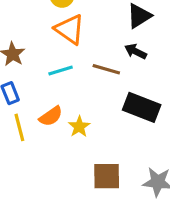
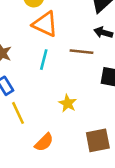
cyan line: (61, 70) -> (44, 60), turned -48
orange semicircle: (51, 116) -> (44, 142), moved

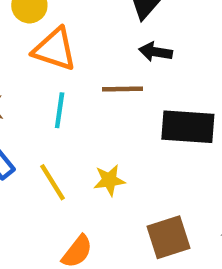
yellow star: (68, 103) -> (109, 180), turned -30
yellow line: (18, 113) -> (53, 182), moved

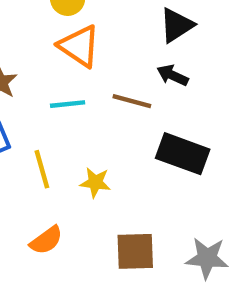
cyan line: (60, 110) -> (68, 104), turned 60

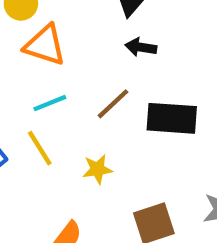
brown line: (132, 101) -> (113, 104), moved, turned -42
yellow line: (42, 169) -> (40, 148), moved

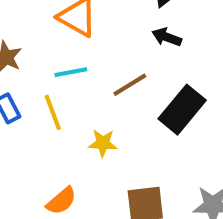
black rectangle: (172, 118) -> (182, 110), turned -66

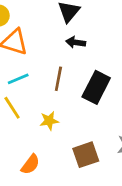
brown line: (130, 85) -> (58, 79), turned -35

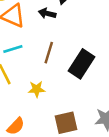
black arrow: (76, 42) -> (47, 13), moved

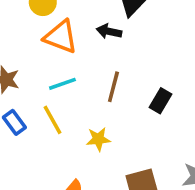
black rectangle: (82, 64) -> (160, 101), size x0.6

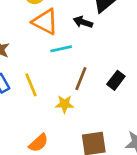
cyan line: (62, 84) -> (61, 49), moved
brown line: (113, 87) -> (81, 79), moved

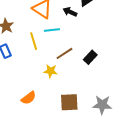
brown line: (81, 79) -> (64, 53), turned 30
yellow line: (31, 85) -> (34, 41), moved

